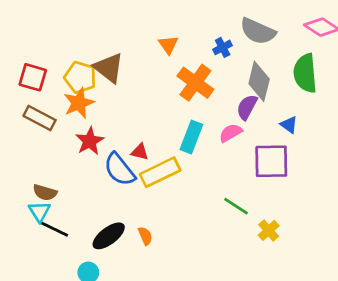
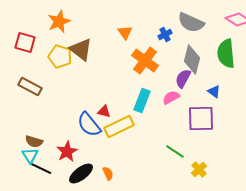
red square: (33, 77) -> (25, 42), moved
orange star: (79, 103) -> (59, 22), moved
red star: (90, 141) -> (67, 152), moved

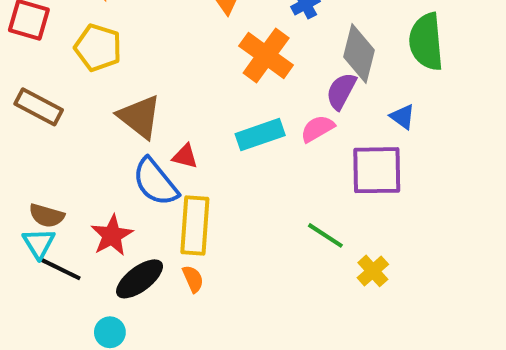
brown triangle: (81, 50) -> (140, 117), moved
cyan rectangle: (142, 100) -> (260, 135), turned 50
yellow rectangle: (119, 126) -> (195, 226), moved, turned -60

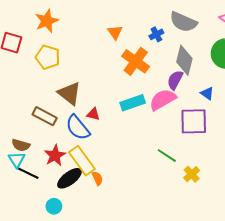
brown rectangle: (39, 107) -> (45, 116), moved
pink semicircle: (317, 129) -> (163, 100), size x1.5
yellow rectangle: (195, 226) -> (82, 161), moved, turned -40

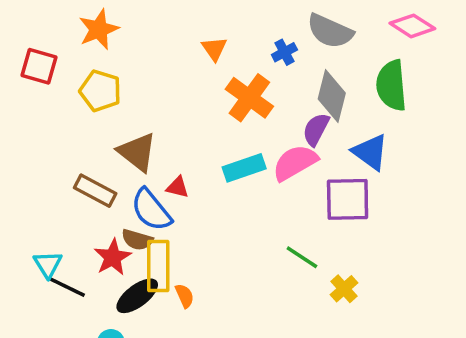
blue triangle: (207, 93) -> (370, 152), size x1.6
brown semicircle: (21, 145) -> (137, 240), moved
yellow rectangle: (82, 161) -> (158, 266), turned 36

